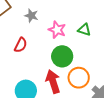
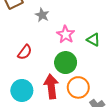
red semicircle: (21, 45) -> (25, 52), moved

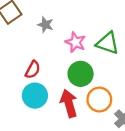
green triangle: (93, 40) -> (108, 43), size x1.5
cyan circle: (22, 90) -> (35, 96), moved

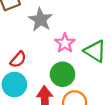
gray star: (45, 25) -> (40, 20), size x1.5

